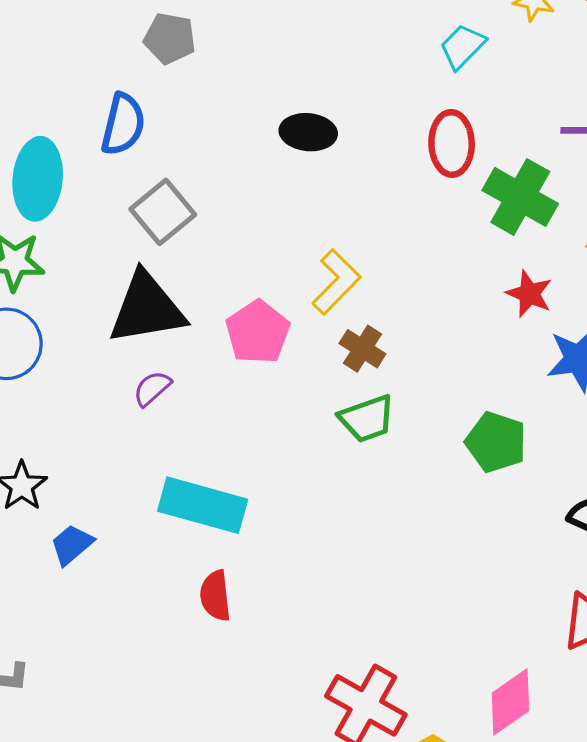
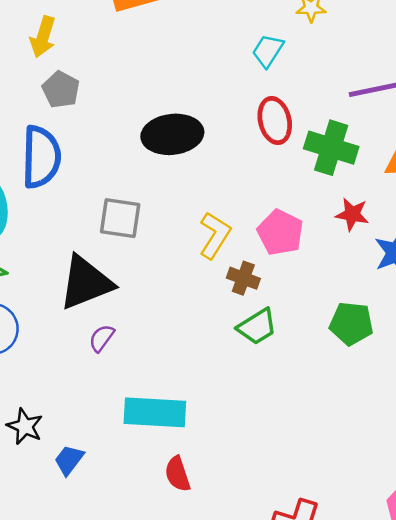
gray pentagon: (170, 38) -> (61, 90), turned 30
blue semicircle: (123, 124) -> (41, 157), size x1.4
black ellipse: (308, 132) -> (172, 134), size x1.5
gray square: (163, 212) -> (120, 218), moved, turned -30
pink pentagon: (258, 332) -> (280, 232), moved

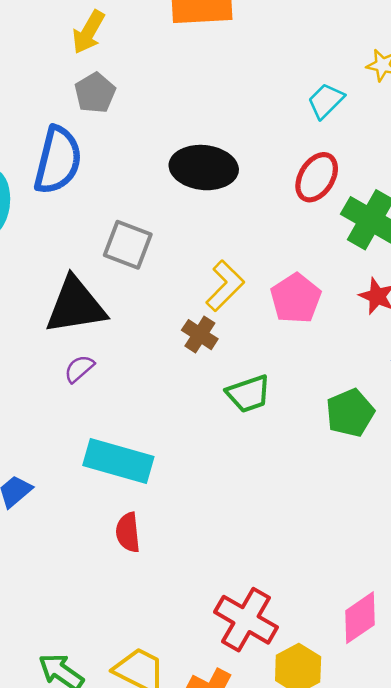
red ellipse: (275, 121) -> (317, 177), turned 33
brown cross: (243, 278) -> (200, 335), moved
green pentagon: (351, 323) -> (350, 413), turned 30

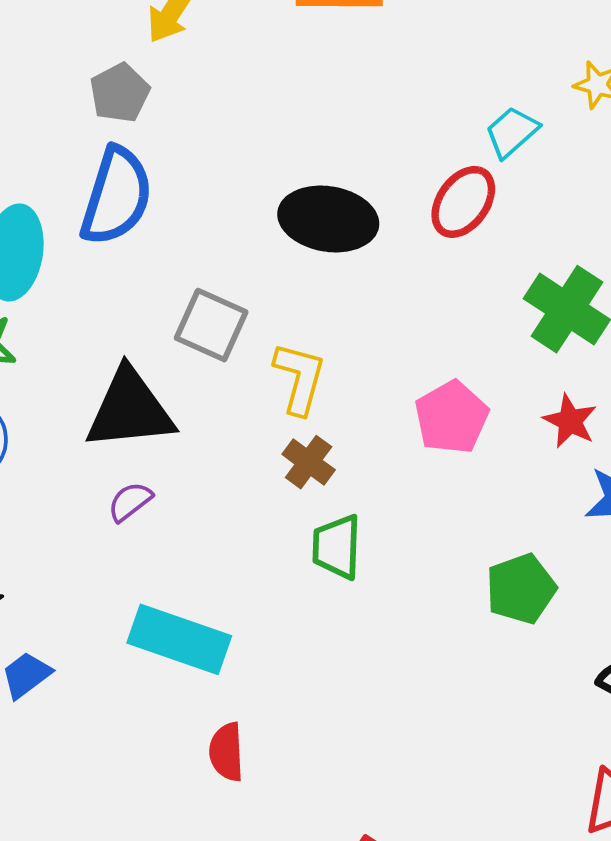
gray pentagon: (95, 93) -> (120, 93), moved
red ellipse: (317, 177) -> (463, 202), moved
yellow L-shape: (225, 286) -> (300, 378), moved, turned -33
green trapezoid: (248, 394) -> (337, 547), moved, turned 108
red semicircle: (128, 532) -> (226, 752), moved

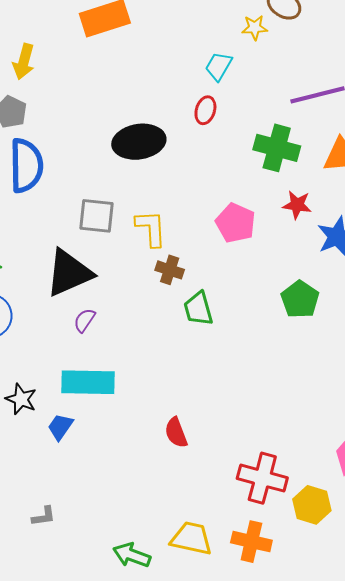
red ellipse: (463, 202) -> (205, 110), size x0.7
cyan rectangle: (179, 639) -> (88, 382), moved

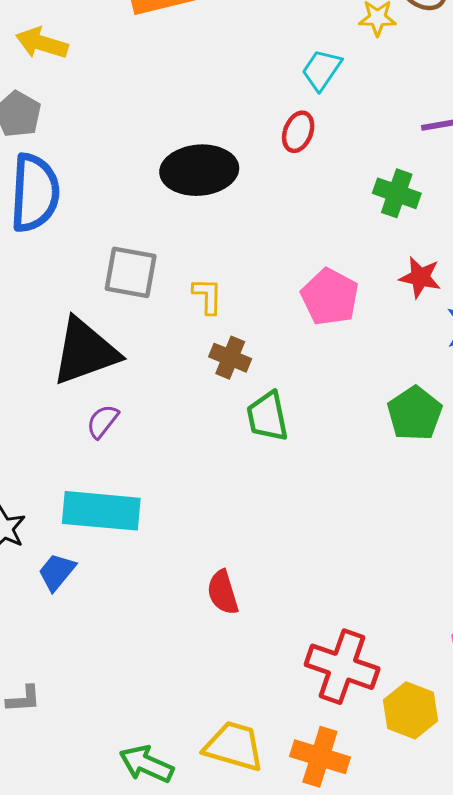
yellow arrow: (24, 62) -> (42, 43), turned 88
green cross: (277, 148) -> (397, 193), size x0.7
yellow L-shape: (151, 228) -> (208, 296), size x0.7

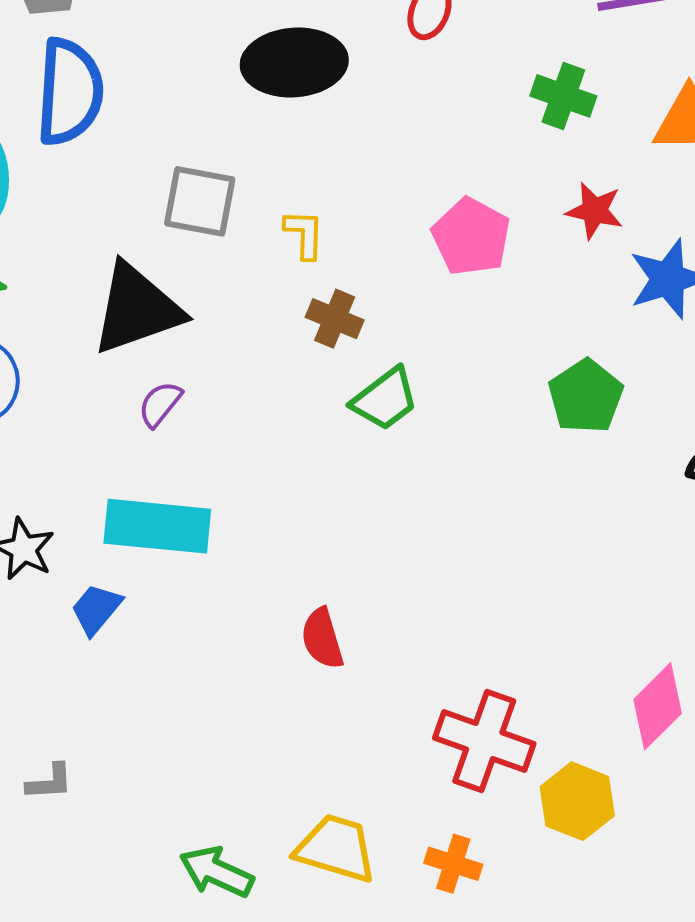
green trapezoid: (267, 416) -> (385, 399), turned -116
orange cross: (320, 757) -> (453, 864), size x0.7

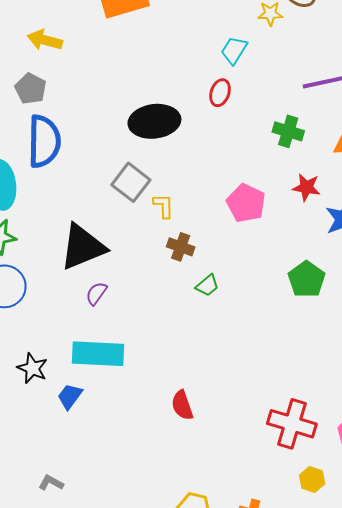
gray square: (200, 201) -> (131, 182), moved, turned 30
green trapezoid: (385, 399) -> (207, 285), size x0.7
red cross: (484, 741) -> (292, 424), moved
gray L-shape: (50, 782) -> (51, 483), turned -145
yellow hexagon: (577, 801) -> (312, 479), size x0.7

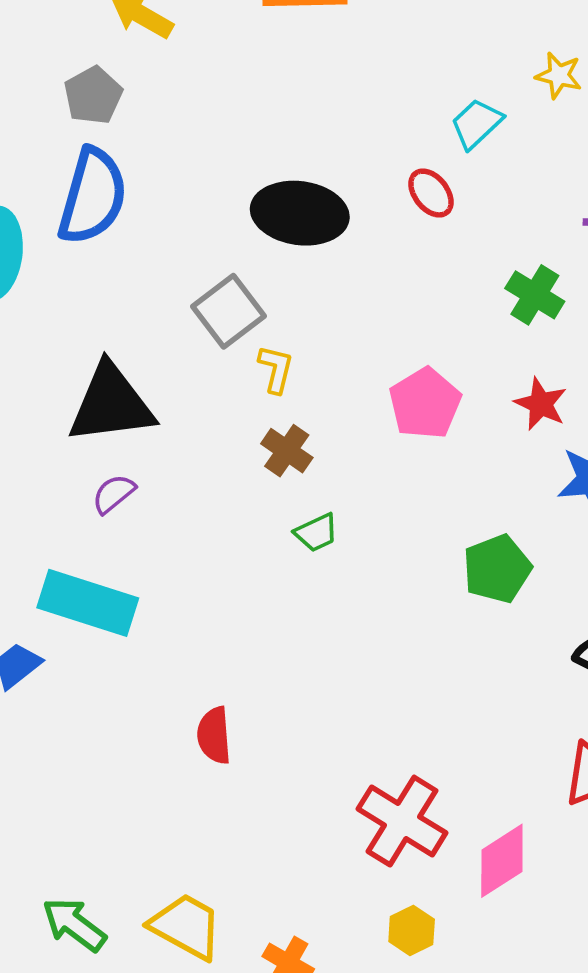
red ellipse: (220, 93) -> (431, 193), turned -72

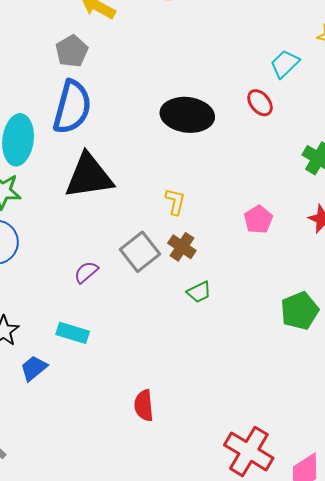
gray square: (228, 311) -> (140, 252), moved
pink pentagon: (425, 403) -> (258, 220), size x0.7
black triangle: (111, 404) -> (89, 176), moved
cyan rectangle: (88, 603) -> (73, 333), size x0.6

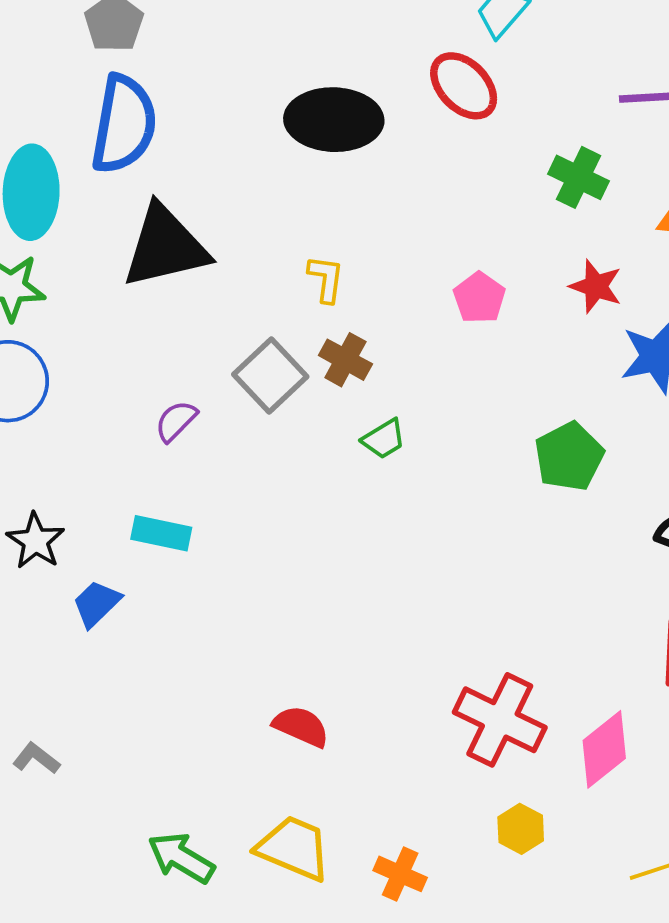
red ellipse: (260, 103) -> (464, 86), size x1.4
red semicircle: (144, 405) -> (301, 726), moved, turned 124

